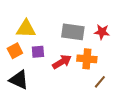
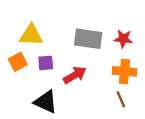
orange cross: (87, 59) -> (124, 71), moved
black triangle: (19, 80) -> (46, 102), moved
brown line: (100, 82) -> (121, 99), turned -64

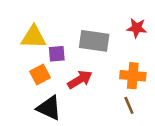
red star: (123, 39) -> (137, 28), moved
orange square: (18, 62) -> (40, 74), moved
purple square: (46, 63) -> (57, 54), moved

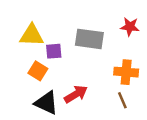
orange square: (40, 74) -> (38, 71), turned -30
red arrow: (80, 80) -> (76, 94), moved

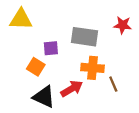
yellow triangle: (32, 35) -> (21, 19), moved
orange cross: (126, 72) -> (93, 68), moved
brown line: (122, 100) -> (113, 84), moved

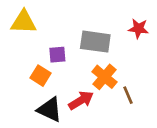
orange cross: (93, 68) -> (104, 77), turned 35

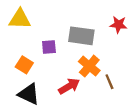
orange square: (40, 76) -> (24, 65), moved
black triangle: (50, 110) -> (29, 94), moved

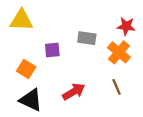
gray rectangle: (81, 36) -> (87, 38), size x0.7
orange cross: (89, 66) -> (119, 52), moved

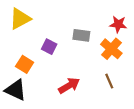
yellow triangle: (21, 20) -> (20, 19), turned -30
purple square: (52, 50) -> (49, 47), turned 32
black triangle: (31, 100) -> (16, 90), moved

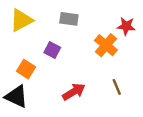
gray rectangle: (81, 35) -> (69, 19), moved
orange cross: (111, 49) -> (106, 45), moved

